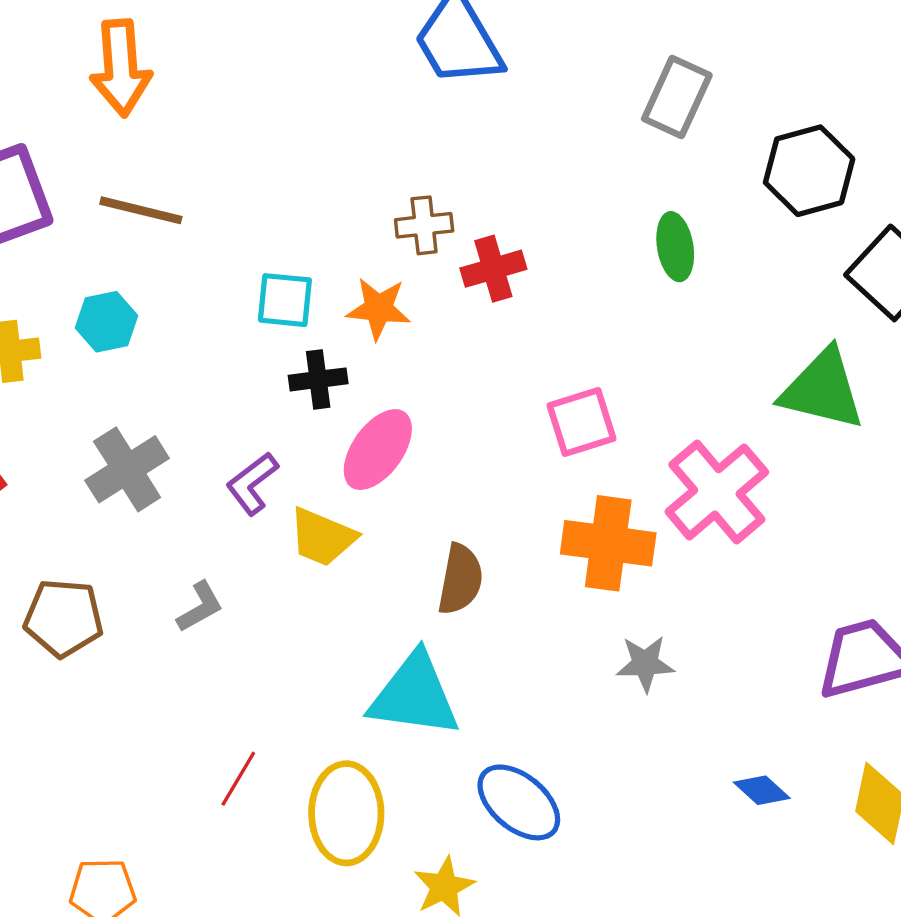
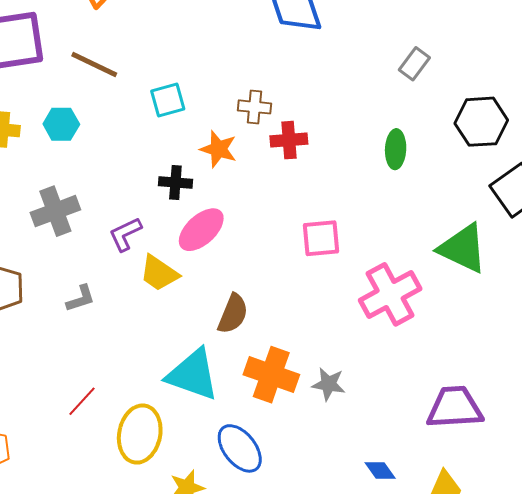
gray rectangle: (677, 97) -> (414, 64), size x0.7
cyan square: (285, 300) -> (168, 100), moved, turned -33
orange cross: (608, 543) -> (271, 375), moved

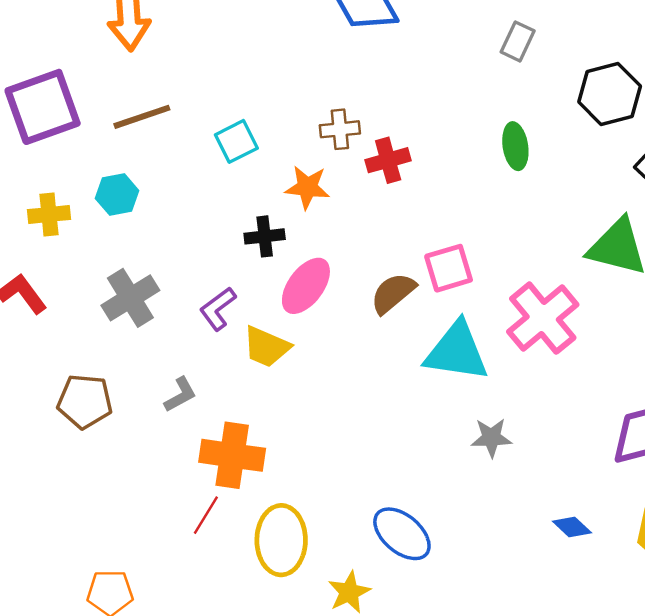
brown line: (94, 64) -> (142, 117), turned -33
brown semicircle: (233, 314) -> (393, 293), moved, turned -141
cyan triangle: (193, 375) -> (457, 352), moved
orange cross: (271, 375) -> (232, 455), moved

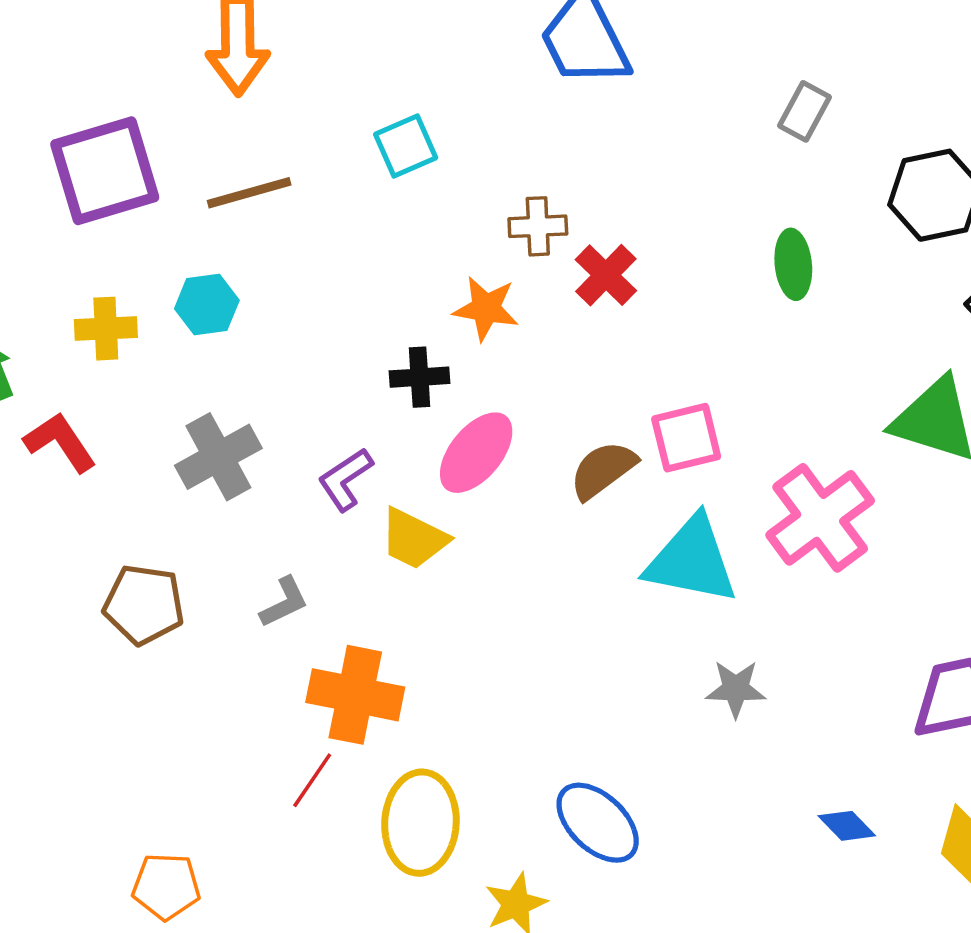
cyan square: (236, 141) -> (406, 146), moved
red cross: (388, 160) -> (606, 275), turned -33

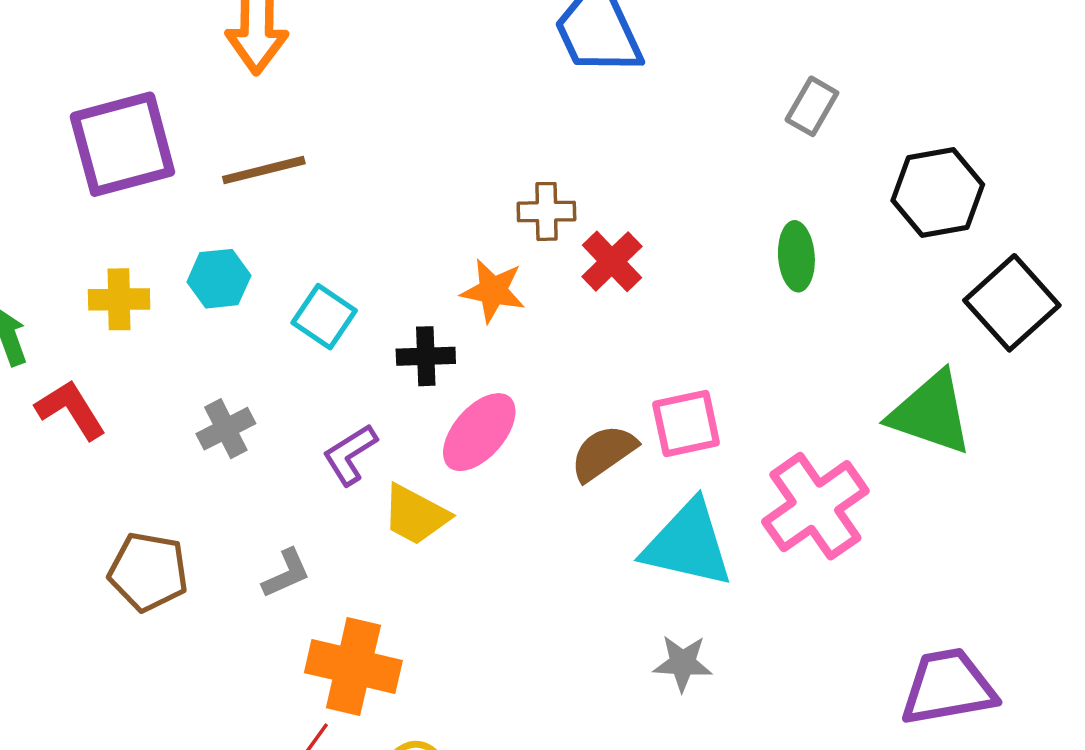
cyan square: (406, 146) -> (324, 317), moved, turned -34
gray cross: (218, 457) -> (226, 429), size x0.7
gray star: (736, 689) -> (683, 663), moved

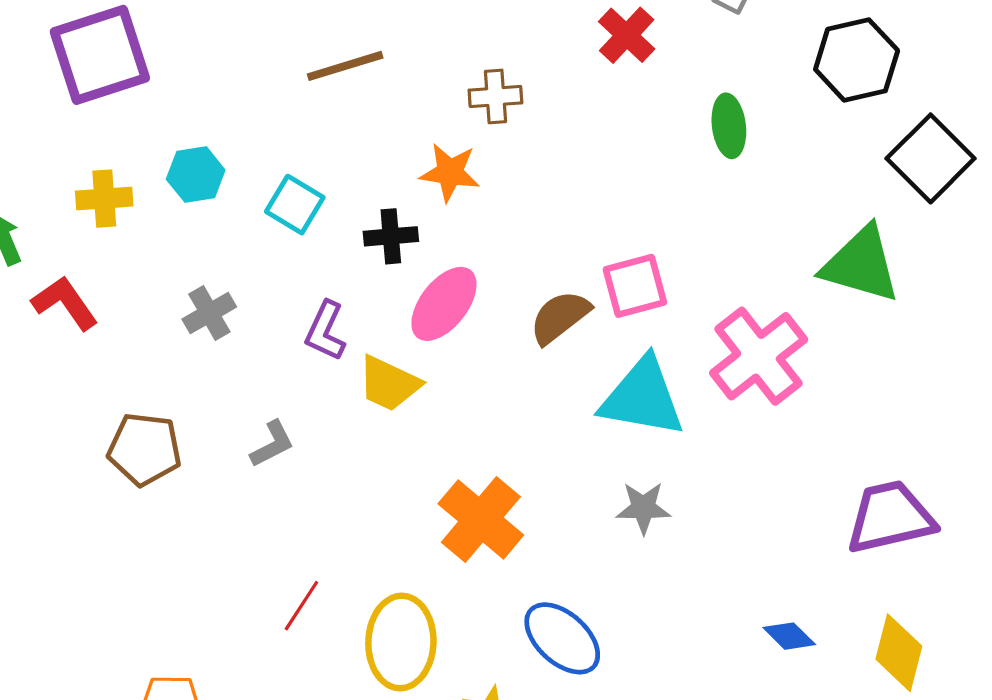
brown line: (264, 170) -> (345, 66), moved
red cross: (612, 261) -> (627, 35), moved
purple L-shape: (350, 454) -> (325, 331), turned -30
orange cross: (353, 667) -> (481, 519), moved, turned 30

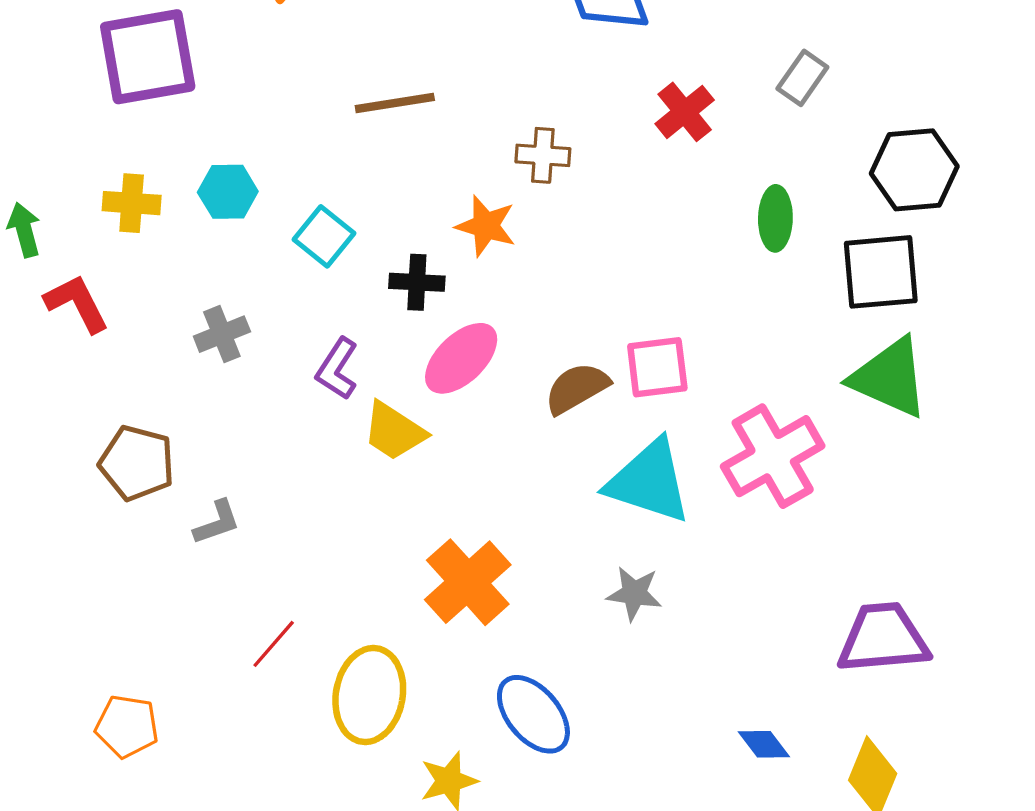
black square: (931, 158) -> (881, 272), moved, turned 32
gray L-shape: (272, 444) -> (217, 522), moved

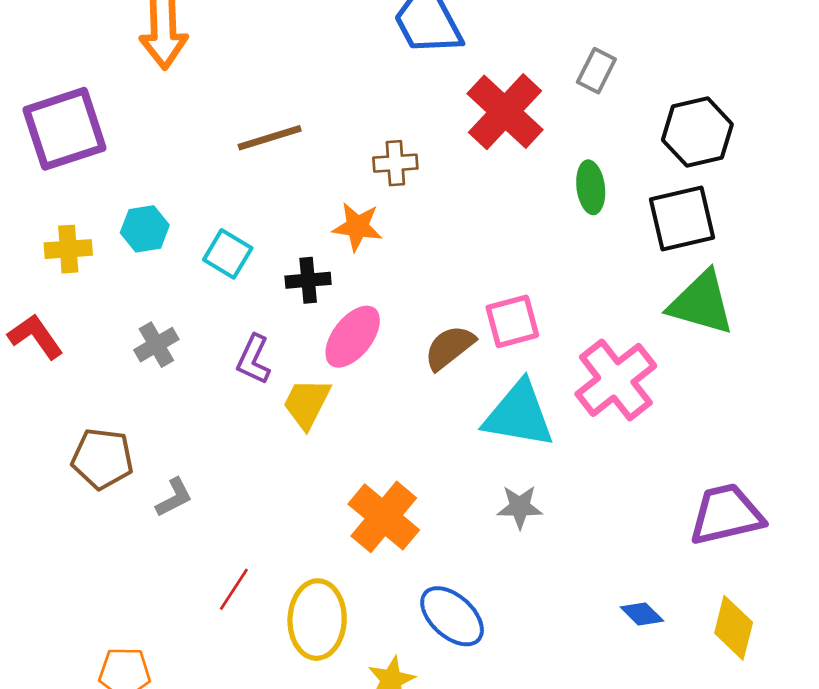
red cross: (685, 112) -> (505, 112), size x1.6
yellow trapezoid: (394, 431) -> (307, 403), turned 92

